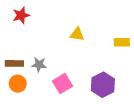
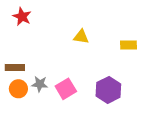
red star: (21, 15) -> (22, 17), turned -30
gray star: (39, 65) -> (40, 84), moved

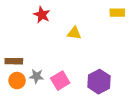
red star: (22, 17) -> (42, 15), moved
yellow rectangle: (129, 45) -> (117, 13), moved

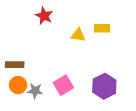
yellow rectangle: (117, 13) -> (102, 28), moved
gray star: (36, 76) -> (35, 91), moved

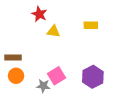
yellow triangle: (78, 35) -> (53, 31), moved
gray star: (35, 91) -> (43, 86), moved

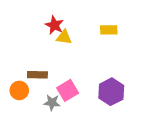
red star: (39, 14) -> (54, 25), moved
brown rectangle: (13, 58) -> (37, 75), moved

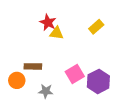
yellow rectangle: (109, 30) -> (96, 27), turned -40
pink square: (68, 90) -> (75, 74), moved

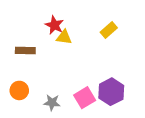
brown rectangle: (33, 66) -> (25, 51), moved
pink square: (75, 74) -> (85, 98), moved

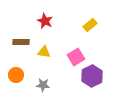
yellow triangle: (64, 37) -> (44, 52), moved
pink square: (85, 98) -> (76, 57), moved

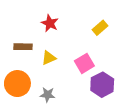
yellow triangle: (44, 52) -> (49, 58), turned -32
orange circle: (16, 75) -> (17, 84), size x1.5

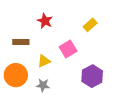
yellow triangle: (49, 58) -> (44, 61), moved
pink square: (84, 63) -> (68, 49), moved

